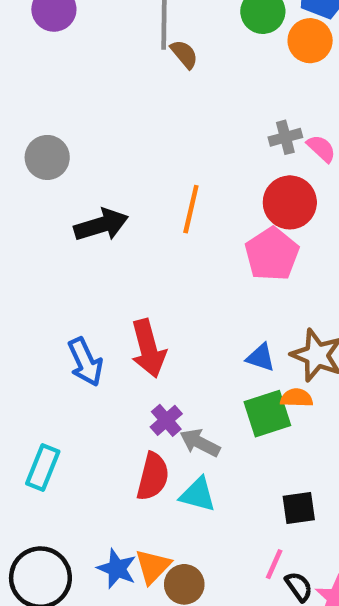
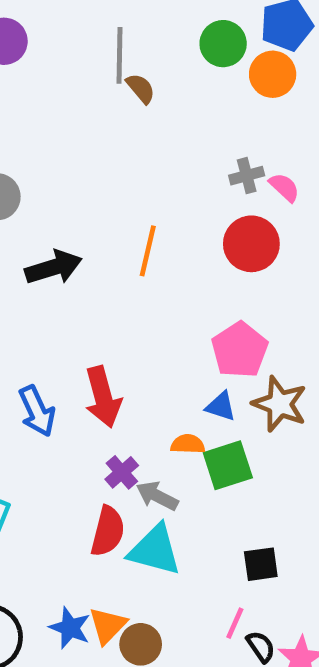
pink pentagon: (272, 254) -> (240, 350), moved
orange semicircle: (297, 398) -> (188, 444), moved
cyan triangle: (198, 494) -> (155, 550), size x1.4

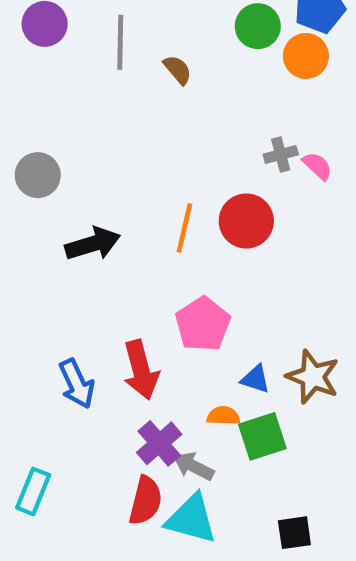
gray line: (119, 55) -> (120, 42), moved
red circle: (251, 244) -> (246, 221), moved
pink pentagon: (240, 350) -> (203, 324), moved
purple cross: (122, 472) -> (159, 443), size x1.4

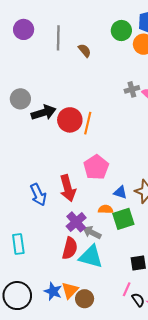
red circle: (246, 221) -> (70, 120), moved
black arrow: (93, 244) -> (44, 113), moved
cyan rectangle: (33, 491) -> (18, 244), turned -30

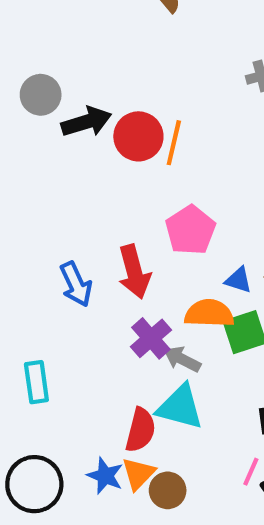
orange semicircle: (106, 209) -> (209, 313), size x1.6
red semicircle: (70, 248) -> (141, 430), moved

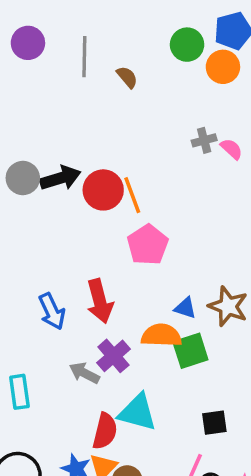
gray circle: (41, 95) -> (23, 178), moved
orange line: (174, 143) -> (132, 195), turned -33
pink pentagon: (190, 230) -> (148, 245), moved
gray arrow: (182, 359) -> (84, 373), moved

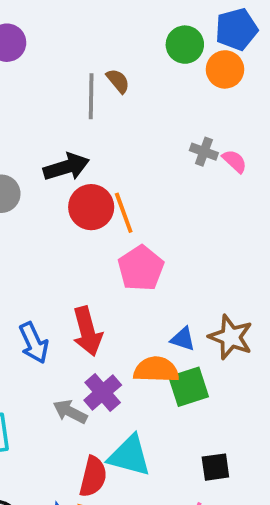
gray line: (84, 57) -> (91, 96), moved
gray cross: (204, 140) -> (204, 152), turned 35
black arrow: (60, 178) -> (66, 167), moved

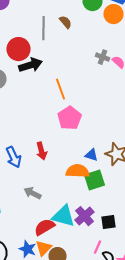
brown semicircle: (118, 81) -> (66, 22), moved
red circle: (91, 207) -> (18, 49), moved
red arrow: (87, 331) -> (42, 151), size x0.7
purple cross: (103, 393) -> (84, 216), moved
red semicircle: (93, 477) -> (44, 227), turned -135

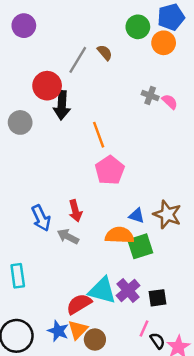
gray line: (44, 28) -> (78, 60), turned 30
black arrow: (30, 65) -> (62, 105), turned 110
gray arrow: (32, 193) -> (68, 237), moved

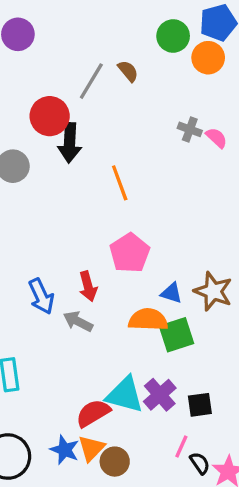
pink pentagon: (110, 170) -> (130, 253), moved

